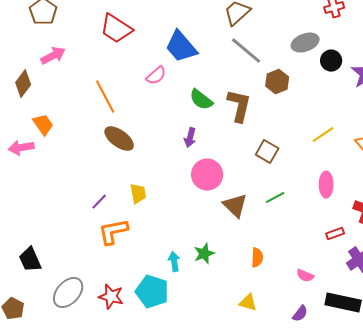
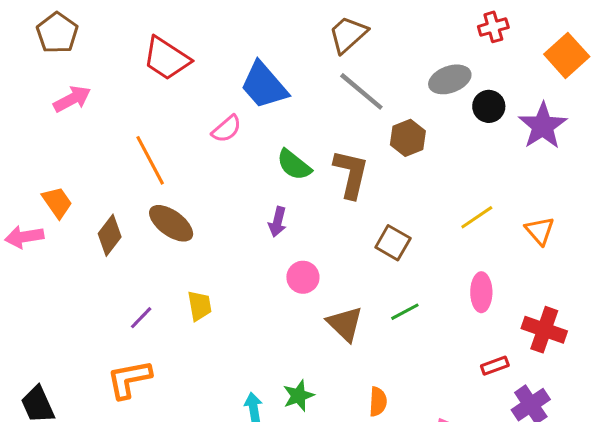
brown diamond: (23, 84) -> (110, 235), moved
pink circle: (207, 175) -> (303, 277), size x0.7
orange L-shape: (113, 232) -> (129, 379), moved

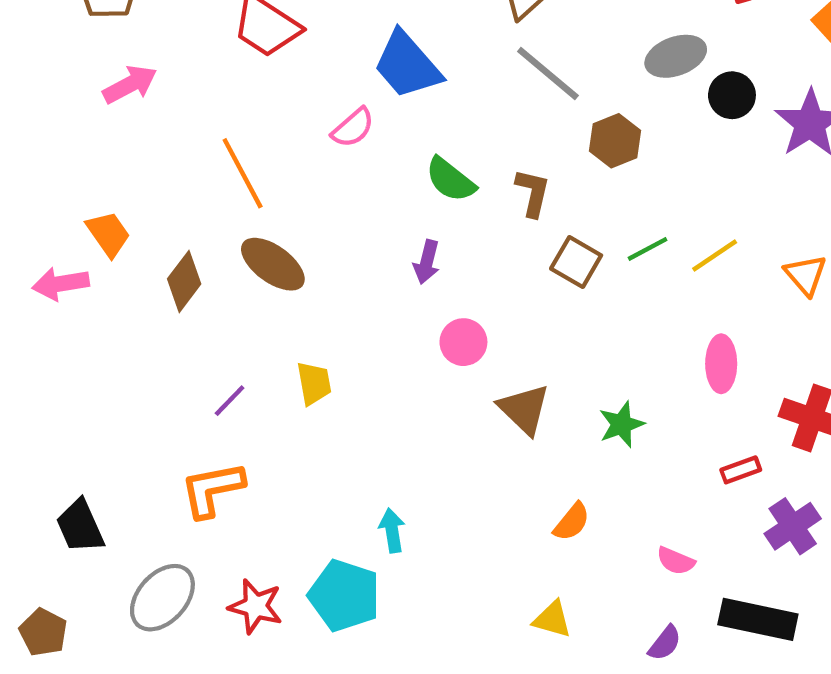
brown L-shape: (351, 174) -> (533, 193), size x0.7
brown square: (393, 243) -> (576, 262), moved
green line: (405, 312) -> (648, 249), moved
green star: (298, 396) -> (622, 424), moved
orange semicircle: (378, 402) -> (572, 522), turned 36

